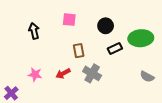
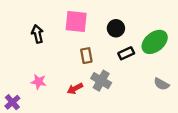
pink square: (69, 20) -> (76, 21), size x1.5
green ellipse: (141, 38) -> (155, 42), turned -35
red arrow: (63, 73) -> (75, 89), moved

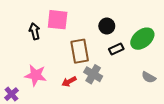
pink square: (76, 21) -> (58, 20), moved
brown rectangle: (86, 56) -> (80, 51), size x1.6
pink star: (39, 82) -> (36, 75), size x1.5

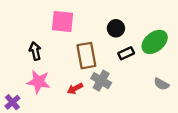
black arrow: (35, 31) -> (35, 51), moved

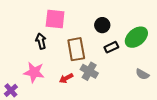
black arrow: (35, 51) -> (41, 41), moved

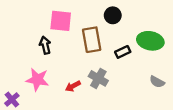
black circle: (102, 25) -> (113, 15), moved
green ellipse: (136, 37) -> (150, 41), turned 50
brown rectangle: (76, 49) -> (92, 40), moved

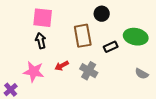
pink square: (61, 21) -> (43, 18), moved
red arrow: (73, 86) -> (62, 66), moved

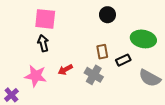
brown rectangle: (83, 36) -> (102, 52), moved, size x0.6
black rectangle: (111, 47) -> (123, 60), moved
gray semicircle: (142, 74) -> (150, 78), size x1.5

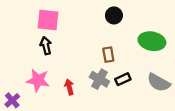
black rectangle: (123, 60) -> (123, 79), moved
red arrow: (65, 70) -> (69, 87), moved, turned 104

